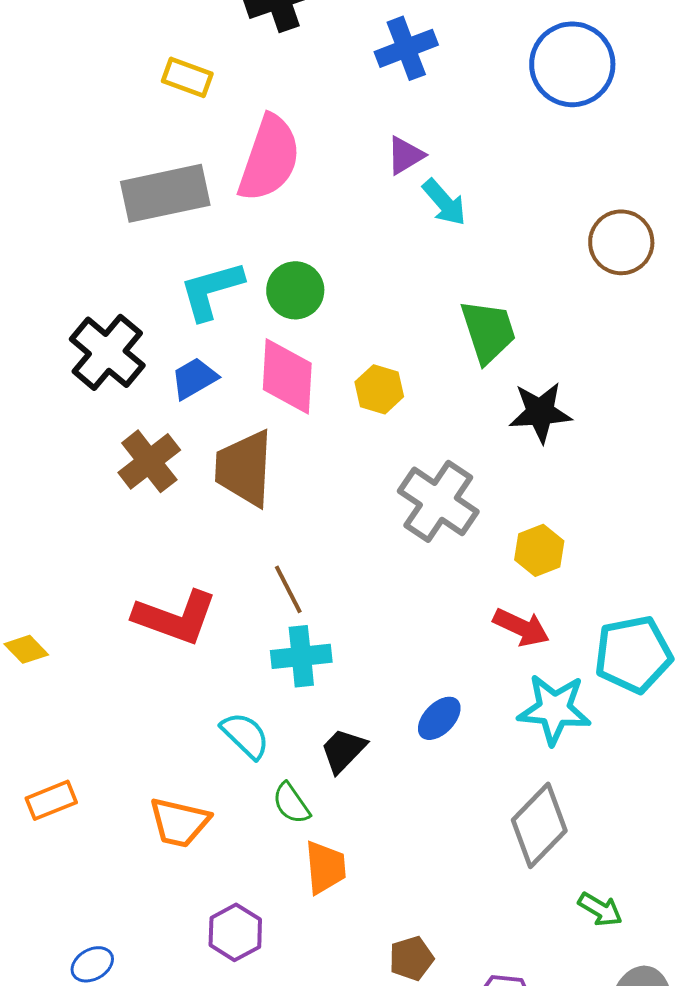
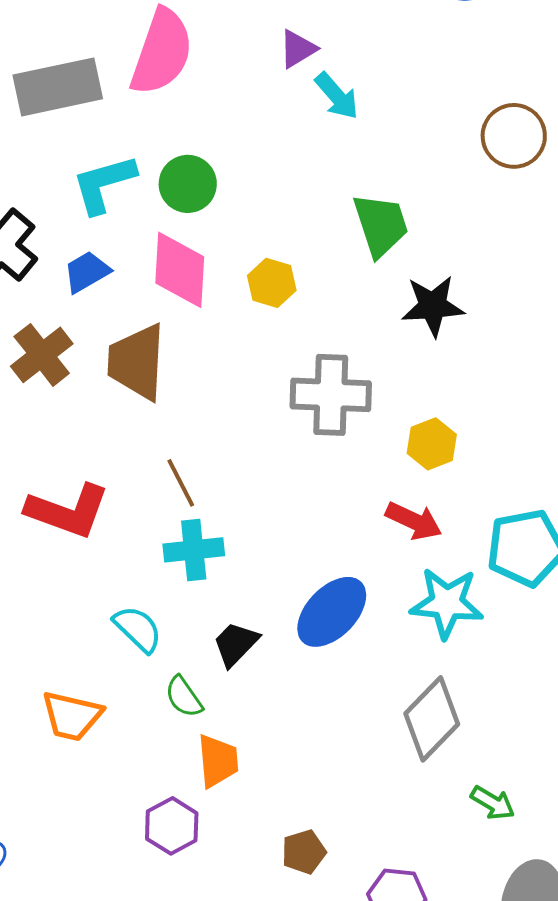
gray cross: (438, 501) -> (331, 395), turned -32
blue ellipse: (439, 718) -> (332, 612), size x1.6
purple hexagon: (235, 932) -> (172, 826), moved

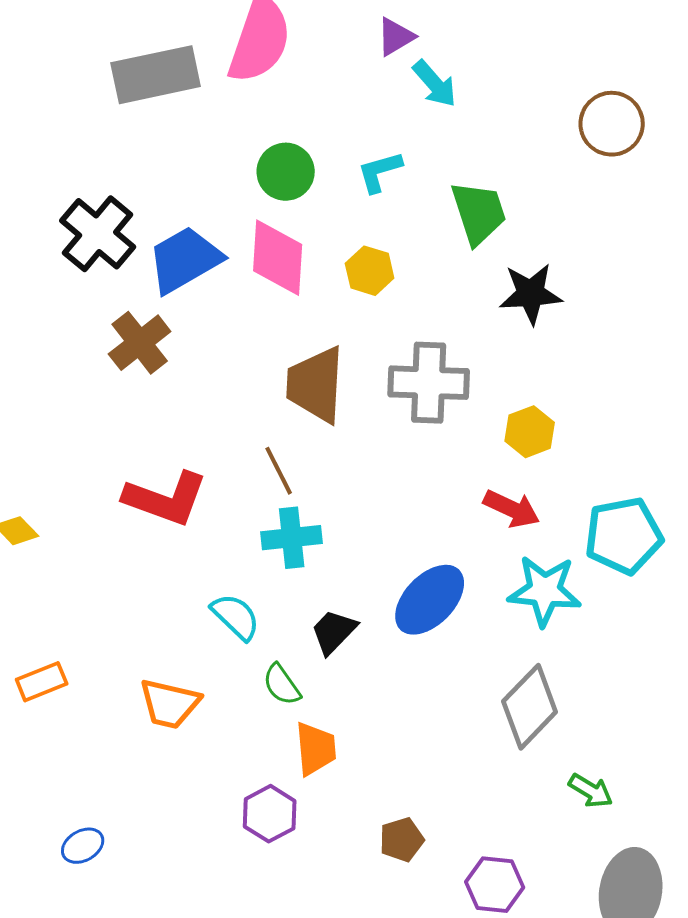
cyan L-shape: (104, 184) -> (380, 172), moved, size x0.7
blue trapezoid: (87, 272) -> (185, 260), size x1.6
brown trapezoid: (137, 362) -> (316, 385), moved

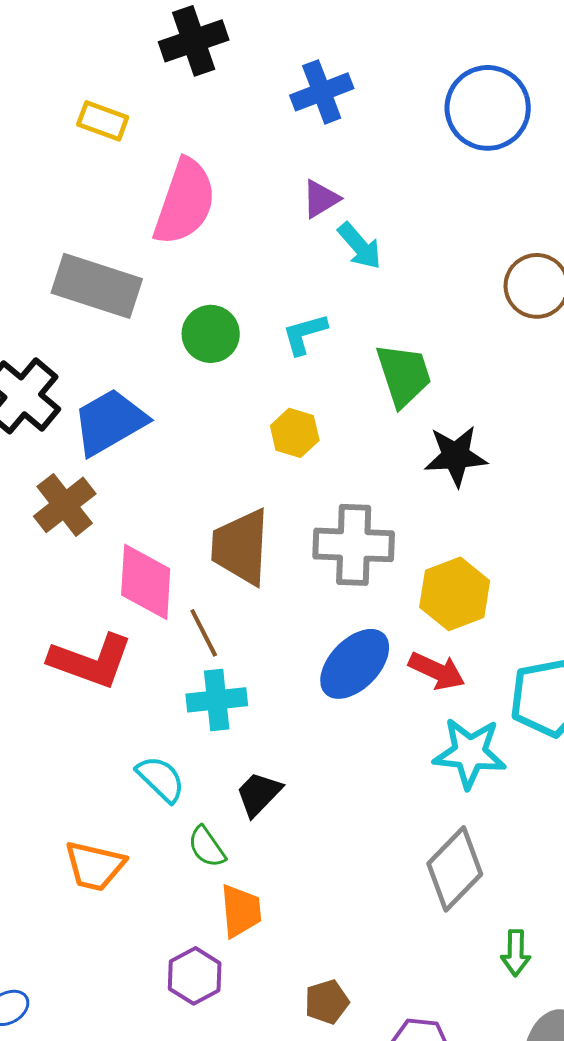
gray rectangle: (156, 75) -> (97, 286), moved, turned 30
pink diamond: (278, 258) -> (146, 582), moved
yellow hexagon: (530, 432) -> (455, 594), size x1.4
blue ellipse: (430, 600) -> (355, 664), moved
green arrow: (591, 791) -> (516, 953), turned 60

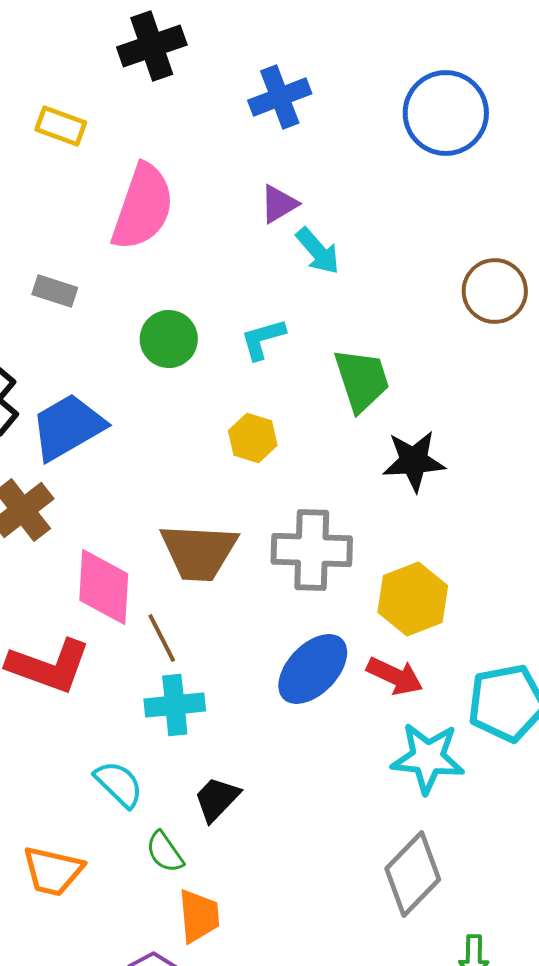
gray rectangle: (97, 286) -> (55, 291), size x0.5
brown trapezoid: (241, 547) -> (199, 552), turned -90

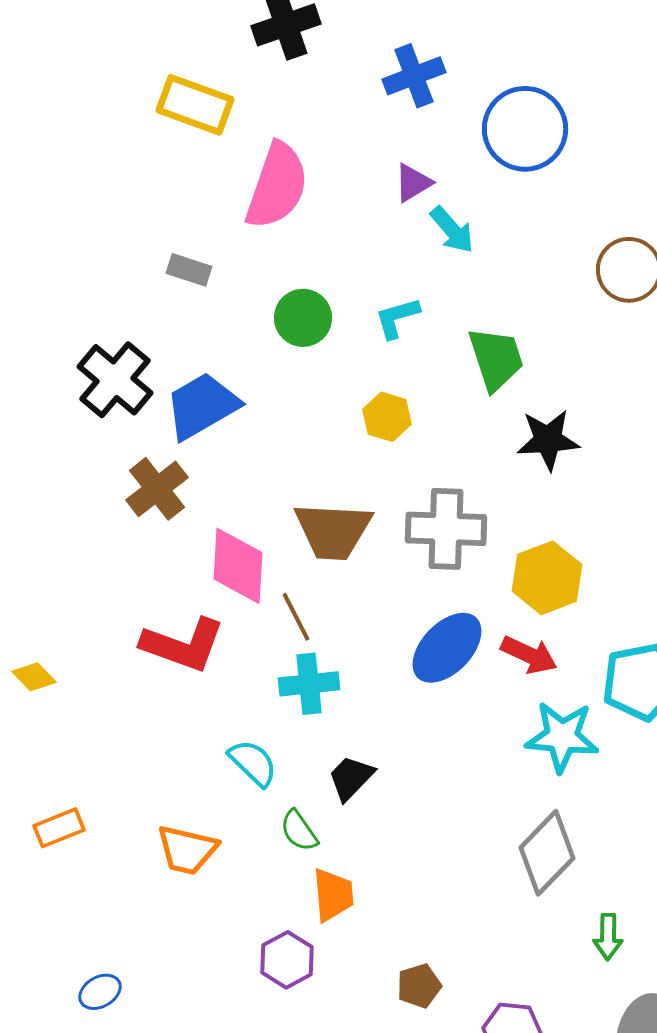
blue circle: (446, 113) -> (525, 129), moved
yellow rectangle: (61, 126) -> (195, 105), size x1.5

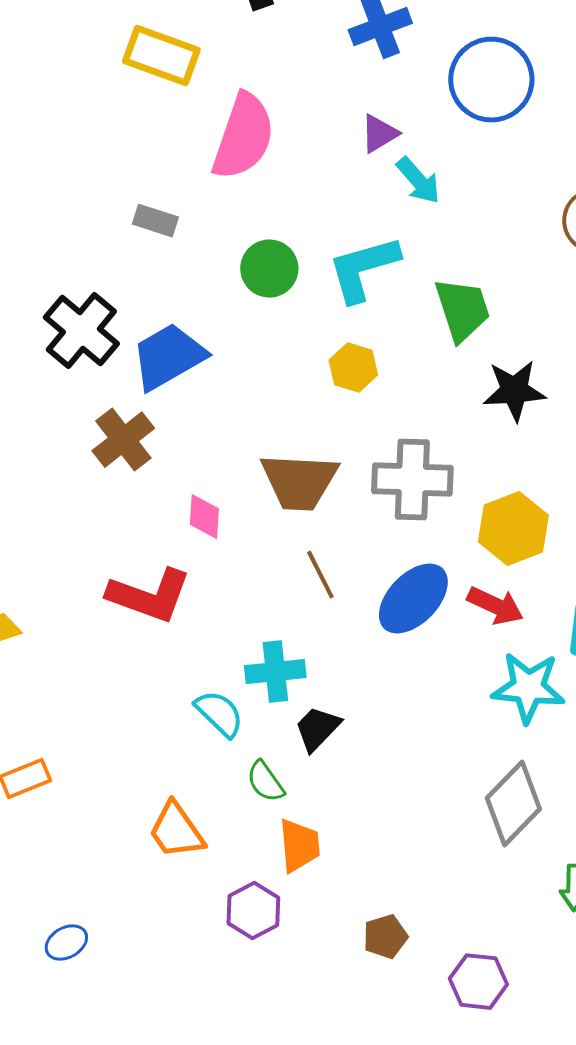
cyan L-shape: (397, 318) -> (363, 269), size x1.6
pink diamond: (238, 566) -> (204, 517), size x0.6
brown line: (296, 617) -> (320, 575), moved
cyan cross: (309, 684) -> (275, 672), moved
orange trapezoid: (187, 850) -> (176, 831), moved, turned 42

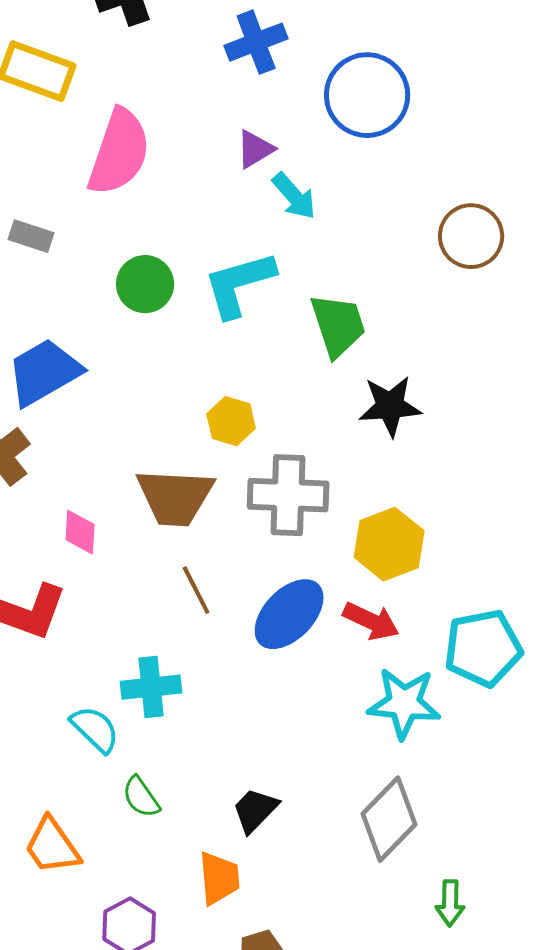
yellow hexagon: (353, 368) -> (231, 421), moved
black trapezoid: (317, 729) -> (255, 810), moved
orange trapezoid: (299, 846) -> (219, 878), moved

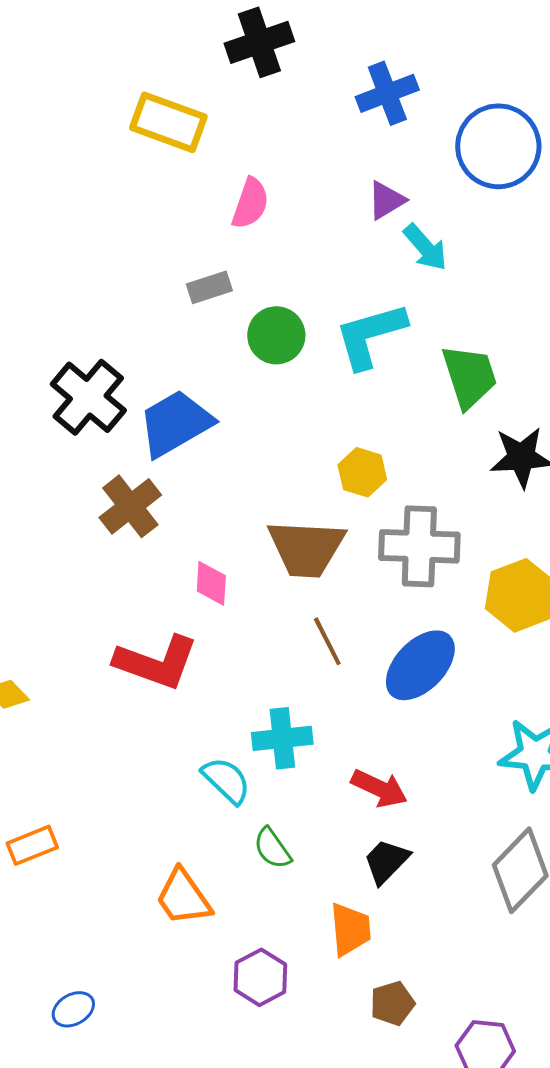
pink semicircle: (119, 152) -> (250, 203), size x0.6
gray rectangle: (31, 236) -> (209, 287), moved, turned -36
red arrow: (371, 621) -> (379, 788), moved

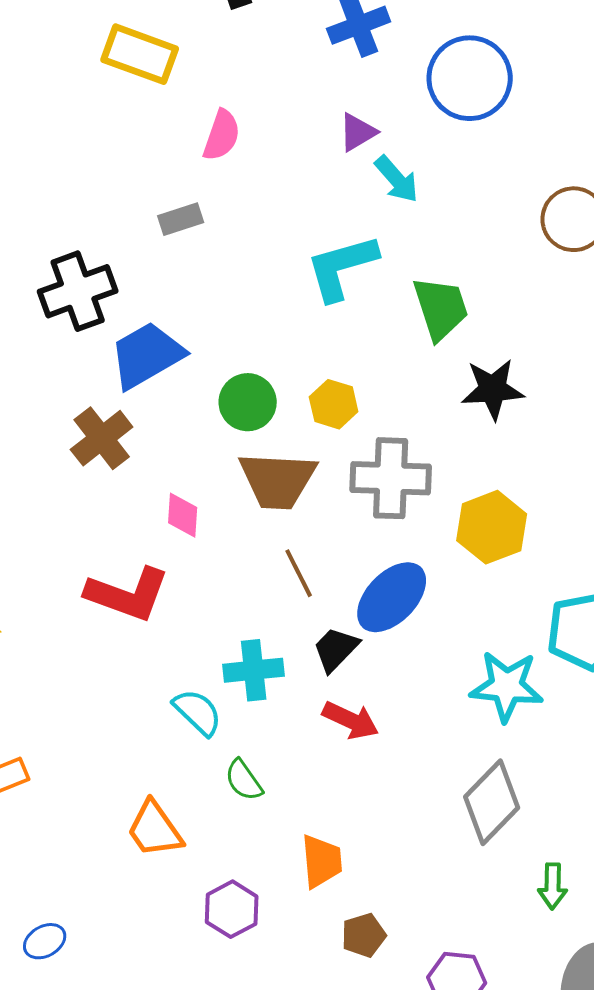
green circle: (276, 335) -> (248, 402), moved
black cross: (88, 397) -> (78, 291), moved, turned 30
black trapezoid: (386, 861) -> (336, 649), moved

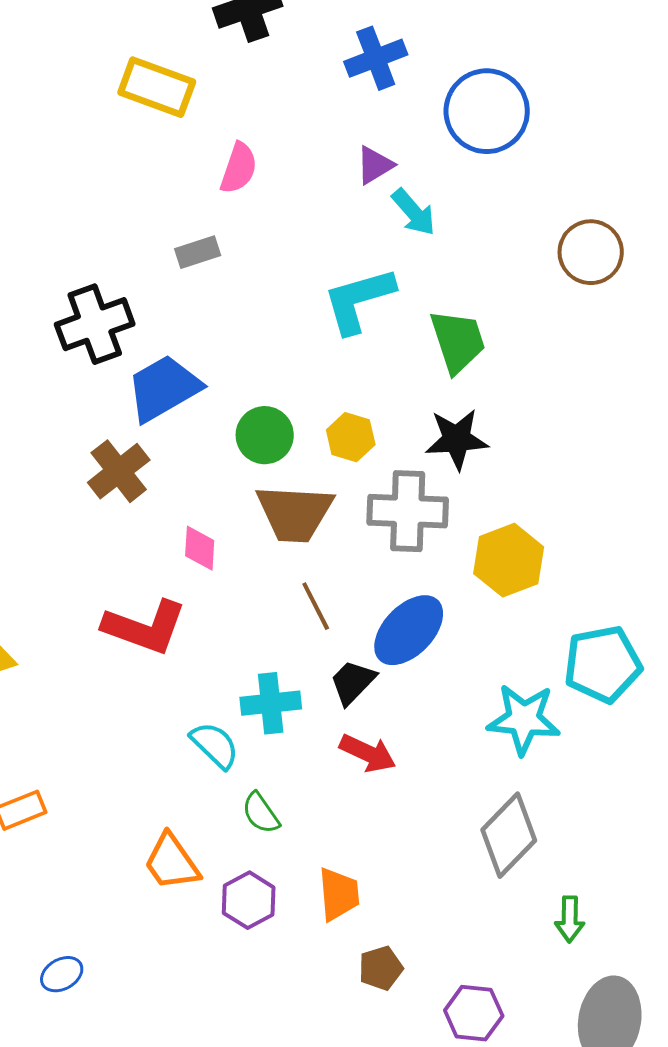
black star: (493, 389) -> (457, 439), moved
purple hexagon: (232, 909) -> (249, 900), moved

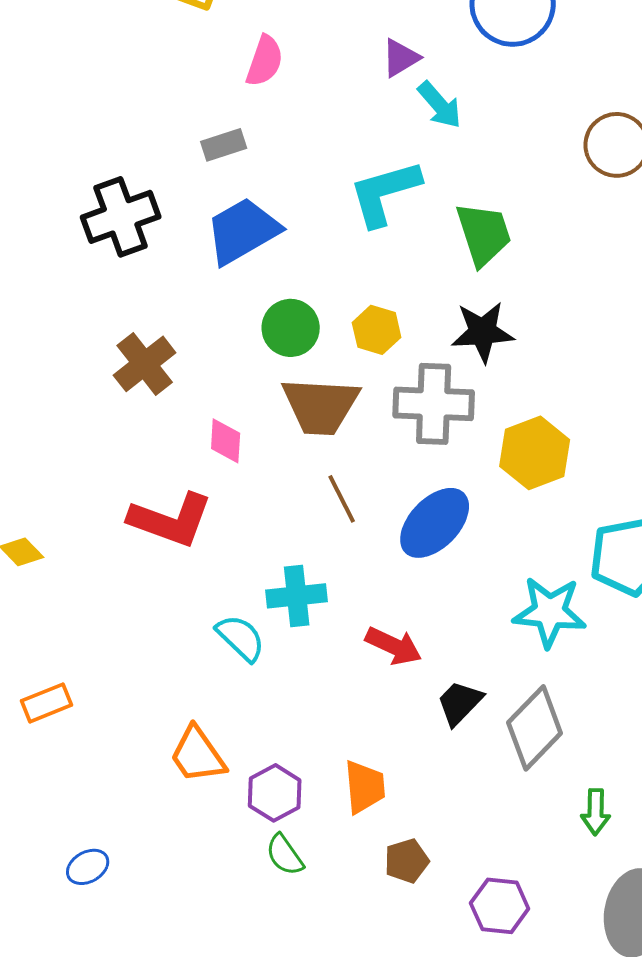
blue trapezoid: (164, 388) -> (243, 231), moved
black trapezoid: (353, 682) -> (460, 703), moved
green semicircle: (261, 813) -> (285, 855), moved

